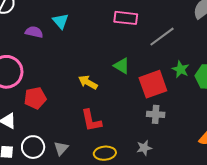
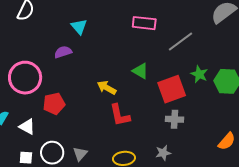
purple semicircle: (34, 32) -> (63, 52), moved, turned -30
red L-shape: (91, 121) -> (120, 115), moved

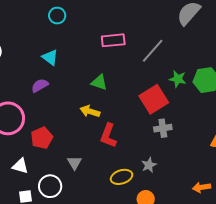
green triangle: (140, 71) -> (99, 82), moved
red L-shape: (120, 115) -> (108, 136), turned 45
gray star: (163, 153) -> (149, 165), moved
gray triangle: (80, 154) -> (74, 163), moved

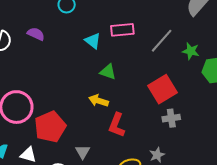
cyan triangle: (50, 57) -> (93, 41), moved
green star: (178, 79) -> (191, 51), moved
purple semicircle: (40, 85) -> (36, 34), moved, turned 54
red pentagon: (42, 138) -> (50, 127), size x1.4

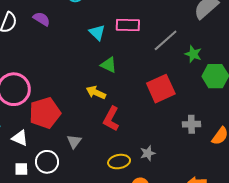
gray cross: (171, 118) -> (191, 124), moved

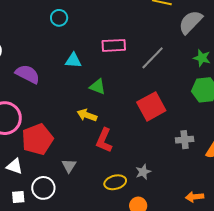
purple semicircle: (42, 19) -> (28, 74), moved, size x1.4
cyan triangle: (97, 32) -> (73, 60), moved, turned -36
green star: (193, 54) -> (202, 58), moved

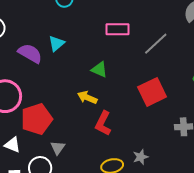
cyan triangle: (73, 60) -> (56, 44), moved, turned -48
gray triangle: (69, 166) -> (58, 148), moved

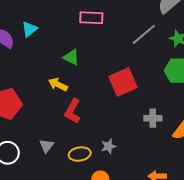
gray line: (156, 44) -> (144, 34), moved
gray triangle: (58, 148) -> (46, 146), moved

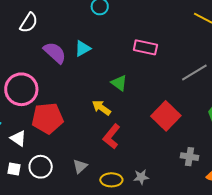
red square: (123, 82) -> (166, 116), turned -32

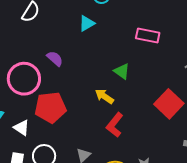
cyan triangle: (83, 48) -> (87, 23), moved
purple semicircle: (55, 53) -> (55, 59), moved, size x0.7

